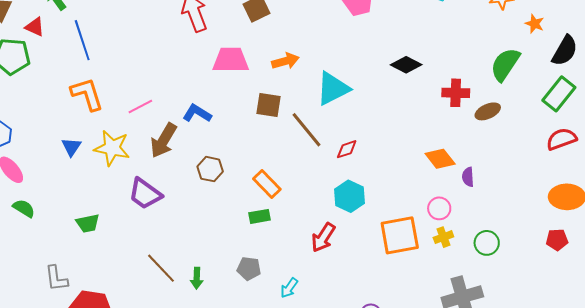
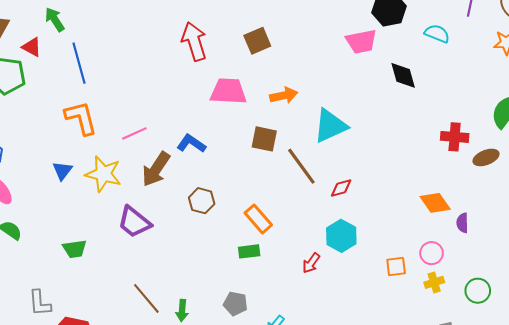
black diamond: (406, 65) -> (403, 75), moved, turned 44
orange square: (400, 235) -> (396, 267), moved, size x0.5
red arrow: (323, 237) -> (311, 263), moved, size x0.7

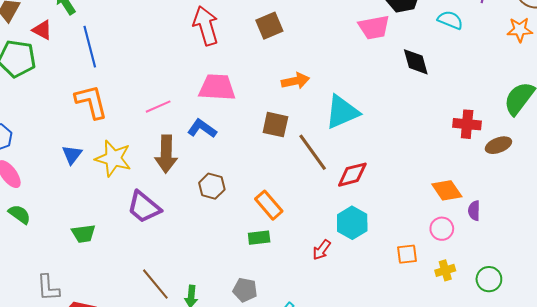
pink trapezoid: (228, 91) -> (217, 87), moved
pink line: (134, 133) -> (158, 107), moved
brown arrow: (156, 169) -> (166, 154), turned -33
red diamond: (341, 188) -> (352, 175), size x1.4
pink circle: (432, 253) -> (442, 229), moved

